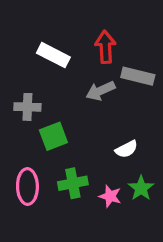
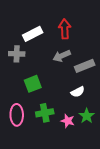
white rectangle: (53, 55) -> (33, 34), turned -54
gray rectangle: (138, 76) -> (85, 66), moved, turned -36
gray cross: (27, 107) -> (17, 54), moved

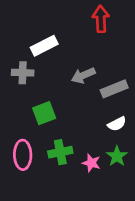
red arrow: (65, 29) -> (101, 19), moved
white semicircle: (78, 92) -> (117, 124), moved

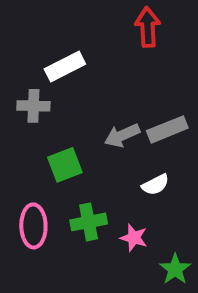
gray arrow: (83, 75) -> (122, 135), moved
white semicircle: (117, 124) -> (155, 185), moved
green star: (117, 156) -> (175, 269), moved

